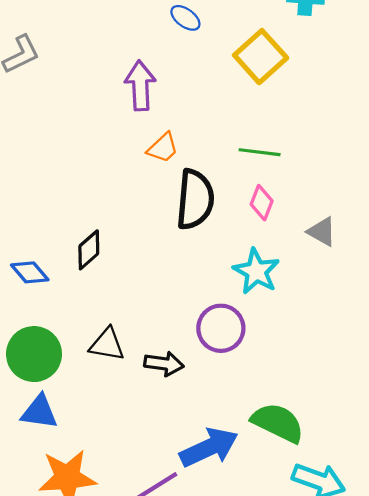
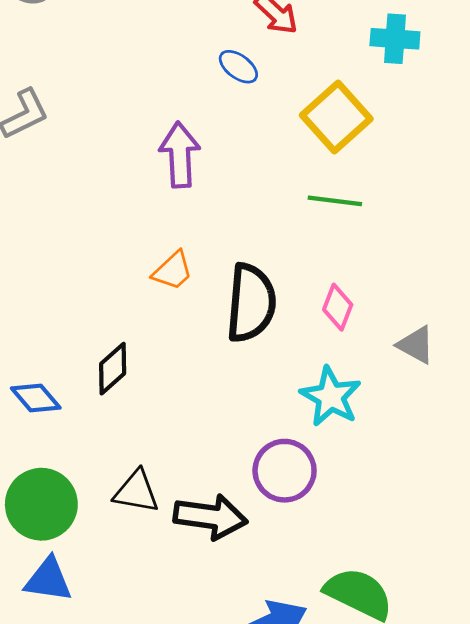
orange trapezoid: (163, 148) -> (173, 271), moved
green line: (260, 152) -> (335, 201), moved
black arrow: (164, 364) -> (210, 517), size x1.4

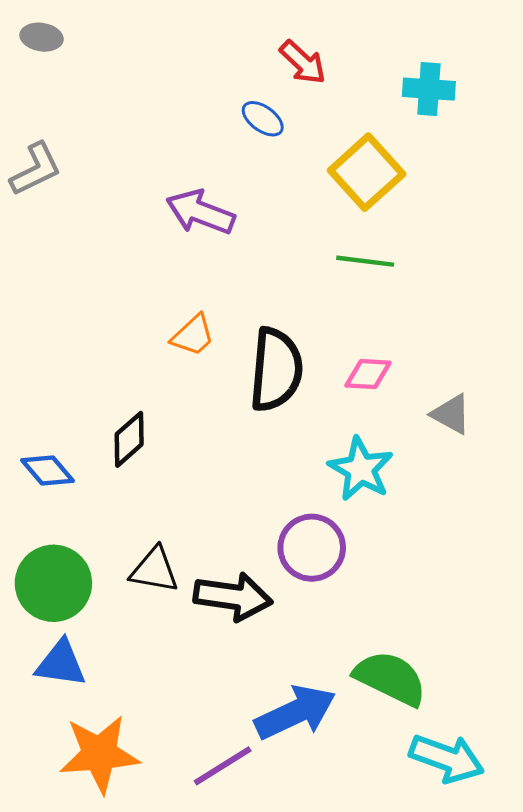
purple arrow: (180, 155) -> (200, 212), turned -66
pink diamond: (338, 307) -> (368, 374), turned 72

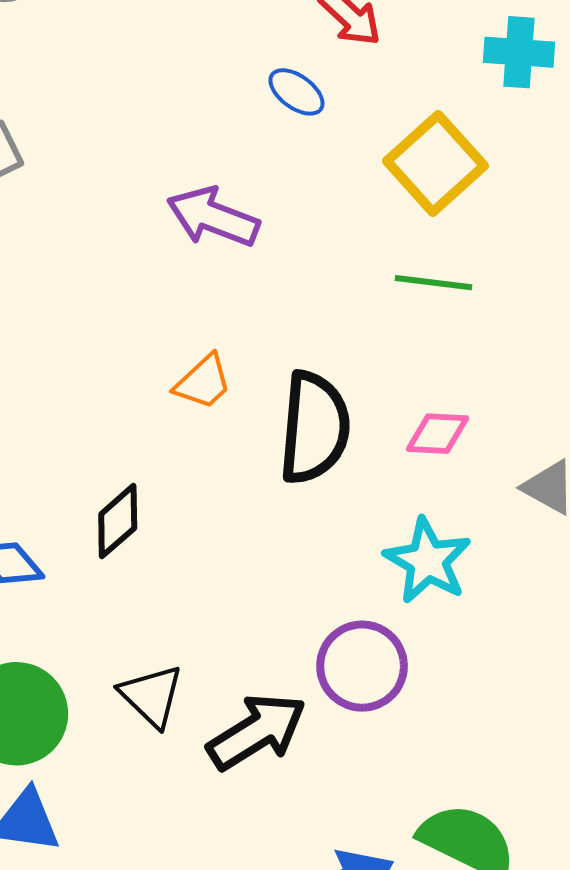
black triangle: (154, 570) -> (151, 696), turned 34
black arrow: (233, 597) -> (257, 732), turned -40

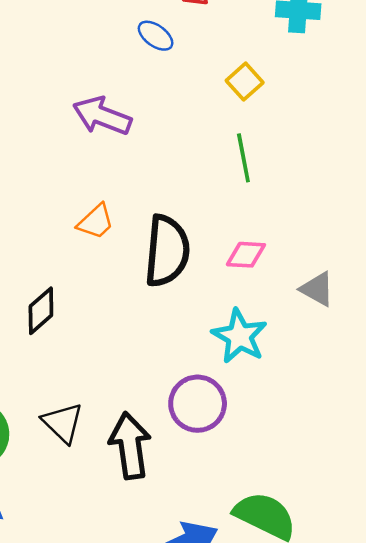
yellow square: (436, 163) -> (245, 82), size x0.6
green line: (434, 283) -> (243, 158), turned 72
black arrow: (257, 732) -> (130, 446), turned -66

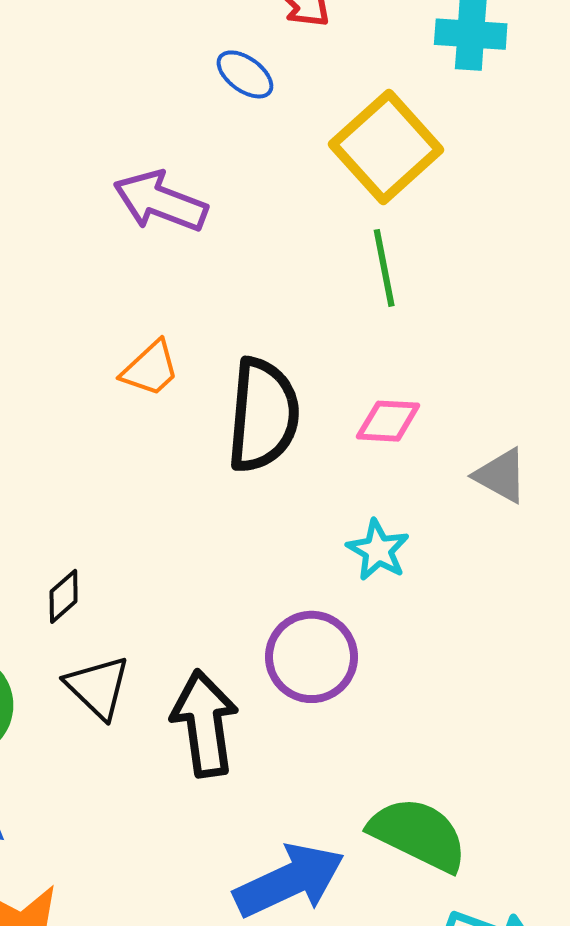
yellow square: (245, 82) -> (386, 147), size x1.8
black diamond: (41, 311) -> (64, 596), moved, size x0.7
cyan star: (240, 336) -> (378, 550), size x0.7

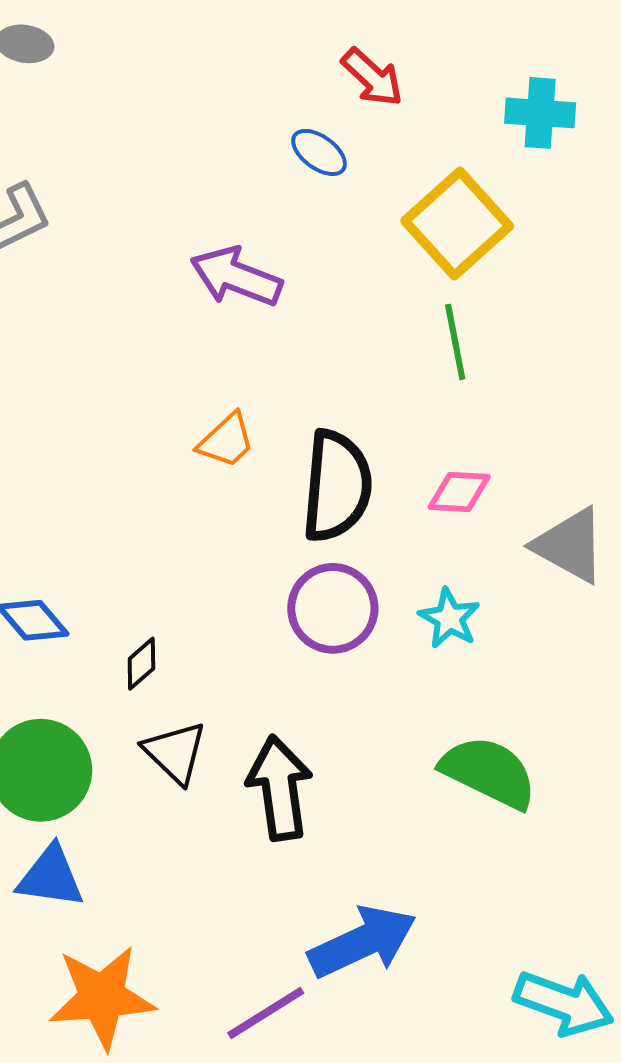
gray triangle: (501, 476) -> (570, 545), size x1.4
purple circle: (312, 657) -> (333, 608), moved
green semicircle: (418, 834) -> (489, 772), moved

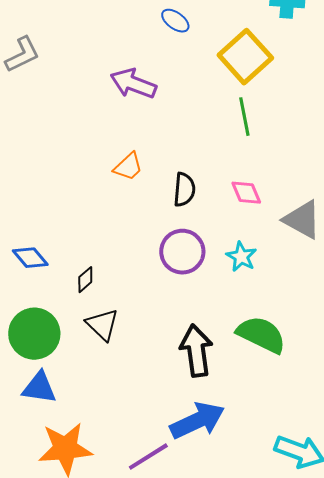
black semicircle: (337, 486) -> (184, 190), size x0.6
pink diamond: (459, 492) -> (246, 193), turned 64
black arrow: (280, 788) -> (196, 351), moved

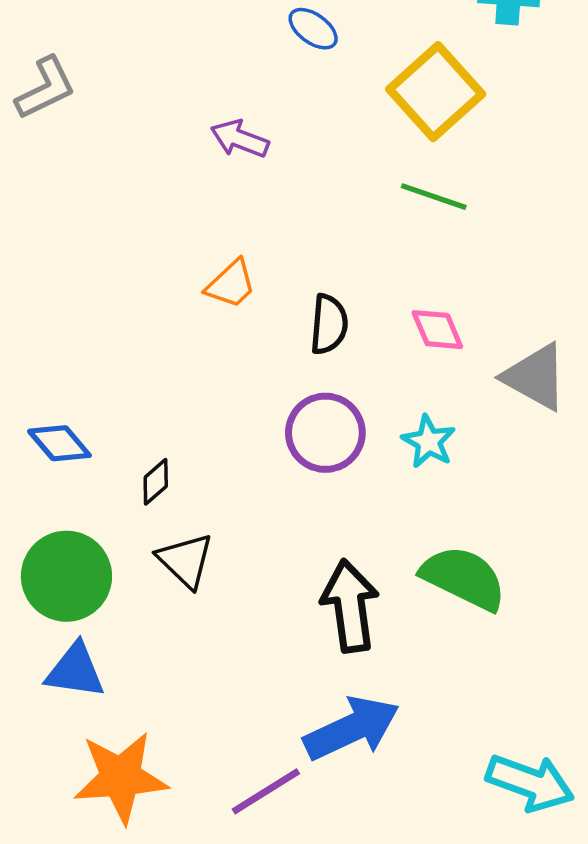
purple arrow: (133, 84) -> (240, 139), size x0.7
green line: (244, 117) -> (434, 197), turned -60

